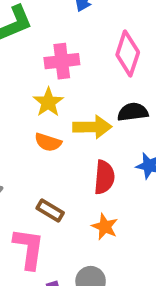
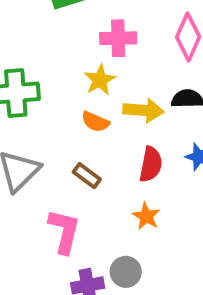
brown rectangle: (50, 210) -> (87, 176), moved

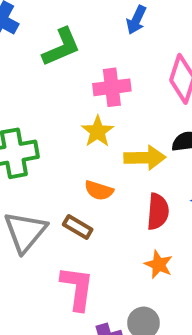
orange semicircle: (95, 122) -> (99, 190), moved
brown rectangle: (87, 176) -> (78, 227), moved

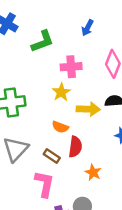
red semicircle: (158, 212) -> (75, 147), moved
brown rectangle: (78, 227) -> (52, 156), moved

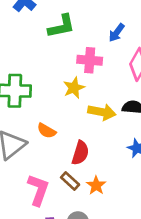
blue arrow: (88, 28) -> (117, 33), moved
orange semicircle: (60, 127) -> (47, 131), moved
brown rectangle: (52, 156) -> (70, 181), moved

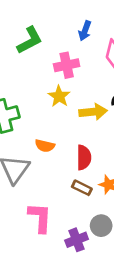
pink L-shape: (38, 190) -> (40, 218), moved

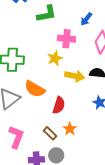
orange semicircle: (45, 146) -> (35, 89), size x1.5
brown rectangle: (82, 188) -> (50, 133), moved

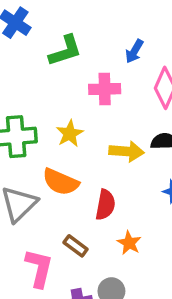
yellow star: (55, 58) -> (70, 134), moved
brown rectangle: (50, 133) -> (76, 246), moved

